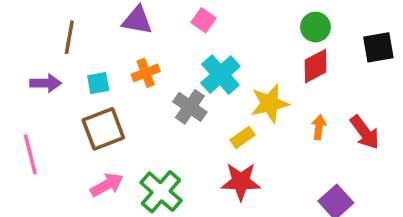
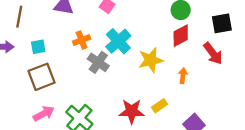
orange cross: (146, 73) -> (82, 40), moved
red arrow: (365, 132) -> (213, 53), moved
yellow rectangle: (242, 137) -> (160, 106), moved

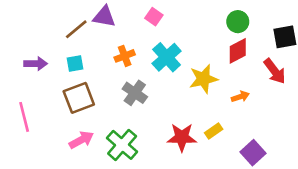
brown line: (19, 17) -> (76, 29), moved, turned 40
gray cross: (98, 62) -> (135, 93), moved
orange arrow: (183, 76) -> (240, 97), turned 64

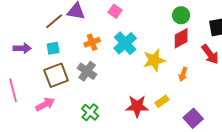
gray cross: (135, 93) -> (87, 71), moved
orange arrow: (240, 97) -> (183, 74), turned 128
pink arrow: (81, 140) -> (45, 104), moved
green cross: (122, 145) -> (90, 112), size x0.7

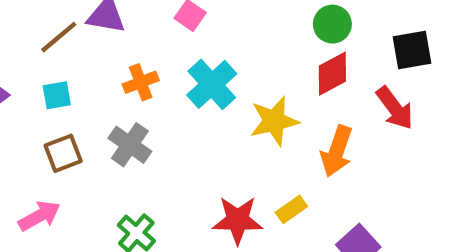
orange arrow: (183, 74) -> (337, 151), size x1.6
brown square: (56, 75) -> (63, 153), size x0.7

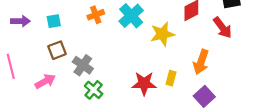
gray cross: (130, 145) -> (83, 65), moved
orange arrow: (337, 151) -> (201, 62), moved
yellow rectangle: (291, 209) -> (171, 78), turned -40

